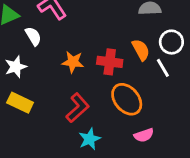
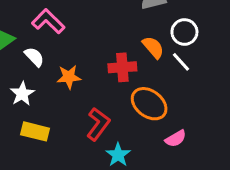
orange star: (73, 62) -> (69, 77), moved

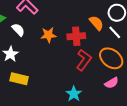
orange star: (69, 77) -> (48, 35), moved
orange ellipse: (149, 104) -> (111, 58), moved
red L-shape: (98, 124) -> (84, 60), moved

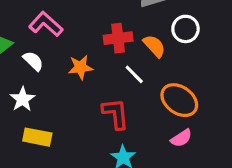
white line: (115, 32) -> (134, 74), moved
red cross: (76, 36) -> (118, 38), moved
red L-shape: (84, 60) -> (116, 114), moved, turned -40

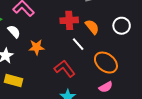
white circle: (185, 29) -> (122, 26), moved
orange star: (80, 67) -> (37, 47), moved
red L-shape: (116, 114) -> (65, 69), turned -35

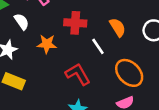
red cross: (69, 20) -> (75, 23), moved

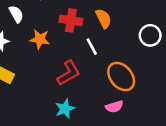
orange semicircle: (118, 27) -> (103, 18), moved
red L-shape: (78, 74) -> (69, 73), turned 85

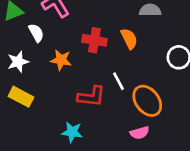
white line: (92, 47) -> (119, 81), moved
red L-shape: (69, 73) -> (91, 96), turned 36
cyan star: (65, 109) -> (72, 132), moved, turned 30

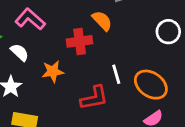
orange semicircle: (129, 39) -> (102, 21), moved
white line: (119, 81) -> (116, 74), turned 30

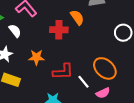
orange star: (53, 71) -> (36, 57), moved
white line: (116, 74) -> (83, 82), moved, turned -32

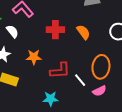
orange semicircle: (77, 17) -> (83, 32), moved
orange ellipse: (105, 68) -> (101, 67), turned 55

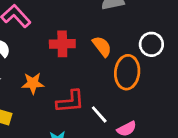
orange ellipse: (101, 67) -> (127, 72), moved

